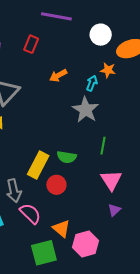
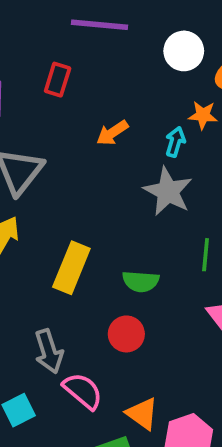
yellow rectangle: (38, 165) -> (71, 268), moved

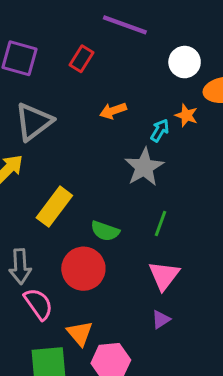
red circle: (126, 334) -> (83, 269), size x1.5

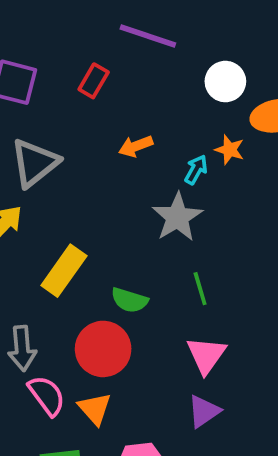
green line: (160, 223) -> (200, 289), turned -35
purple triangle: (161, 320) -> (204, 411), size x1.4
orange triangle: (80, 333) -> (95, 409), moved

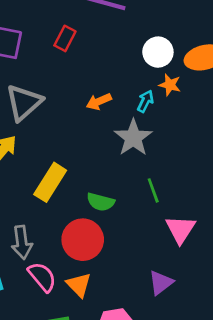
white circle: (225, 82) -> (158, 52), moved
orange arrow: (136, 146) -> (99, 101), moved
pink triangle: (206, 355) -> (181, 229), moved

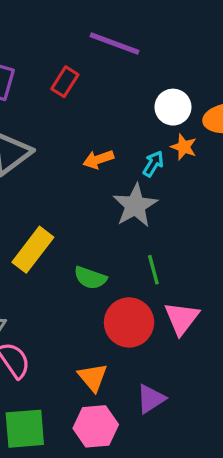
red circle: (83, 240) -> (129, 322), moved
purple triangle: (161, 283) -> (151, 399), moved
orange triangle: (79, 285) -> (93, 377), moved

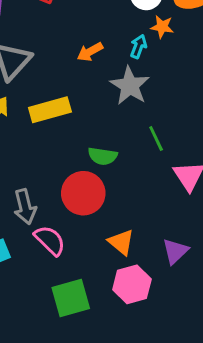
yellow rectangle: (33, 250) -> (50, 110), moved, turned 48
red circle: (129, 322) -> (83, 193), moved

